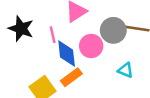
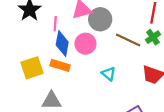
gray circle: (113, 30) -> (100, 19), moved
orange rectangle: (71, 77) -> (60, 65), turned 36

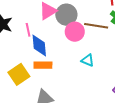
pink circle: (85, 44) -> (75, 32), moved

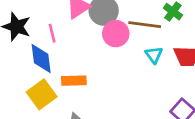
blue diamond: (39, 45) -> (41, 58), moved
cyan triangle: (88, 60) -> (154, 55), moved, turned 32

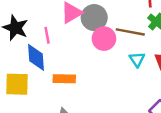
yellow square: (42, 94) -> (17, 84), moved, turned 35

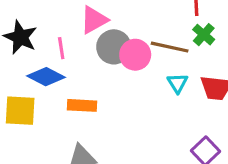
gray circle: (94, 18) -> (114, 47), moved
blue diamond: (36, 57) -> (46, 77), turned -60

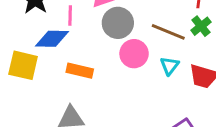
pink circle: (135, 55) -> (134, 54), moved
blue diamond: (46, 77) -> (52, 39), turned -36

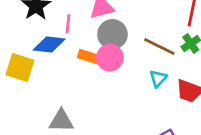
pink circle: (134, 54) -> (110, 58), moved
orange rectangle: (80, 71) -> (90, 57), moved

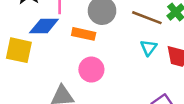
pink circle: (110, 58) -> (91, 70), moved

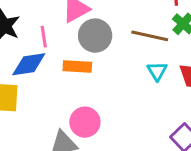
pink circle: (91, 70) -> (85, 122), moved

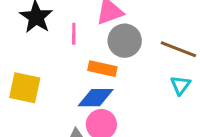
blue diamond: (29, 64) -> (96, 98), moved

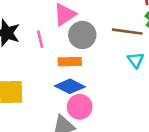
blue diamond: (96, 98) -> (70, 86), turned 40

